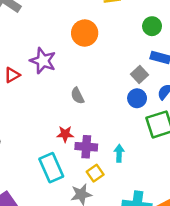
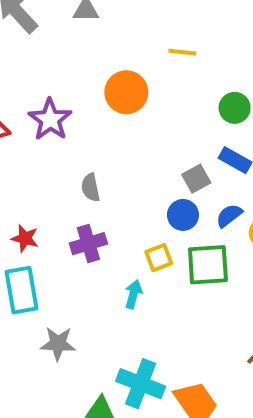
red star: (65, 134) -> (25, 238), moved
purple cross: (86, 147) -> (88, 244), moved, turned -35
yellow square: (95, 173) -> (159, 258), moved

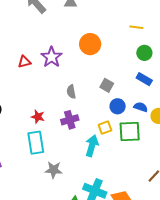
yellow line: (182, 52) -> (136, 27), moved
gray square: (196, 179) -> (107, 85), moved, turned -32
blue semicircle: (229, 216) -> (141, 107), turned 56
cyan arrow: (133, 294) -> (92, 146), size x1.5

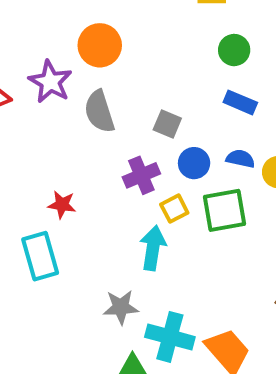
orange circle: (90, 44) -> (100, 45), moved
gray semicircle: (71, 92) -> (99, 112), moved, size x1.5
red star: (38, 117) -> (62, 205), moved
purple cross: (70, 120) -> (141, 175), moved
gray star: (54, 170) -> (121, 307), moved

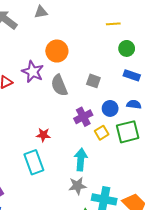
gray square: (167, 124) -> (93, 81), moved
cyan arrow: (153, 248) -> (81, 160), moved

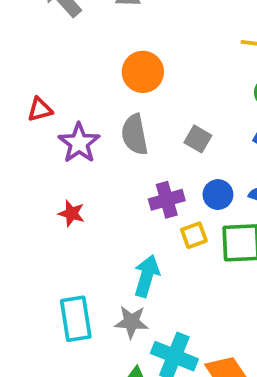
purple star: (33, 72) -> (79, 143), moved
red star: (43, 135) -> (71, 213), moved
cyan rectangle: (34, 162) -> (76, 319), moved

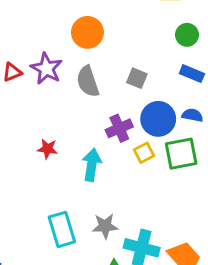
purple star: (79, 143) -> (46, 69), moved
blue circle: (218, 195) -> (158, 119), size x1.5
cyan arrow: (147, 276) -> (92, 165), moved

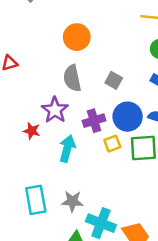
purple star: (46, 69) -> (55, 110), moved

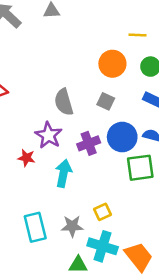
orange circle: (77, 37) -> (112, 64), moved
yellow square: (112, 144) -> (103, 212), moved

